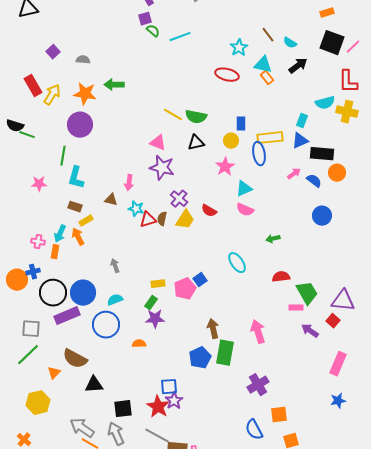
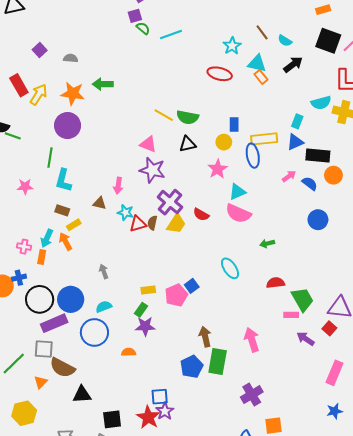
purple cross: (179, 199) -> (170, 202), size x1.4
pink semicircle: (245, 210) -> (238, 213), size x1.4
gray square: (31, 329) -> (44, 349), moved

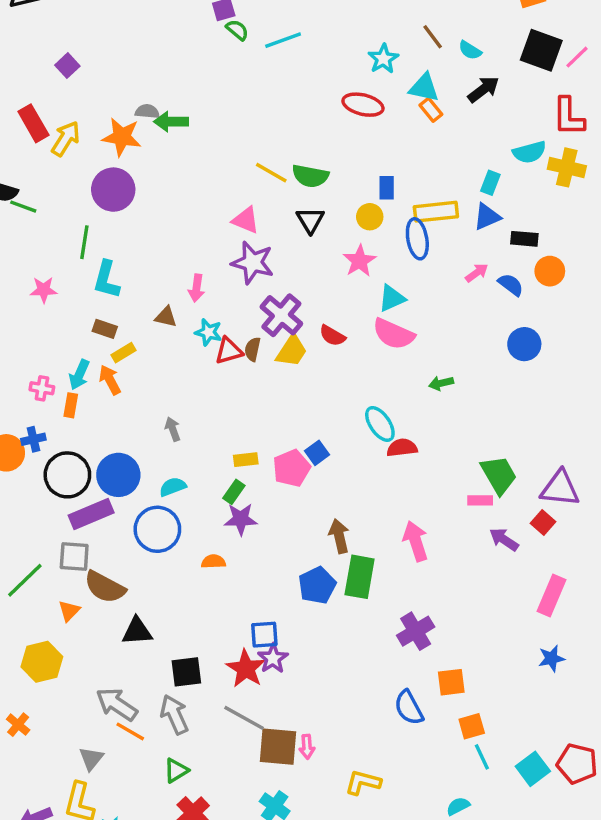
gray semicircle: (71, 58) -> (147, 111), moved
black triangle: (188, 144) -> (310, 220), turned -48
black rectangle: (318, 156) -> (524, 239), size x0.7
red semicircle: (276, 283) -> (402, 448), moved

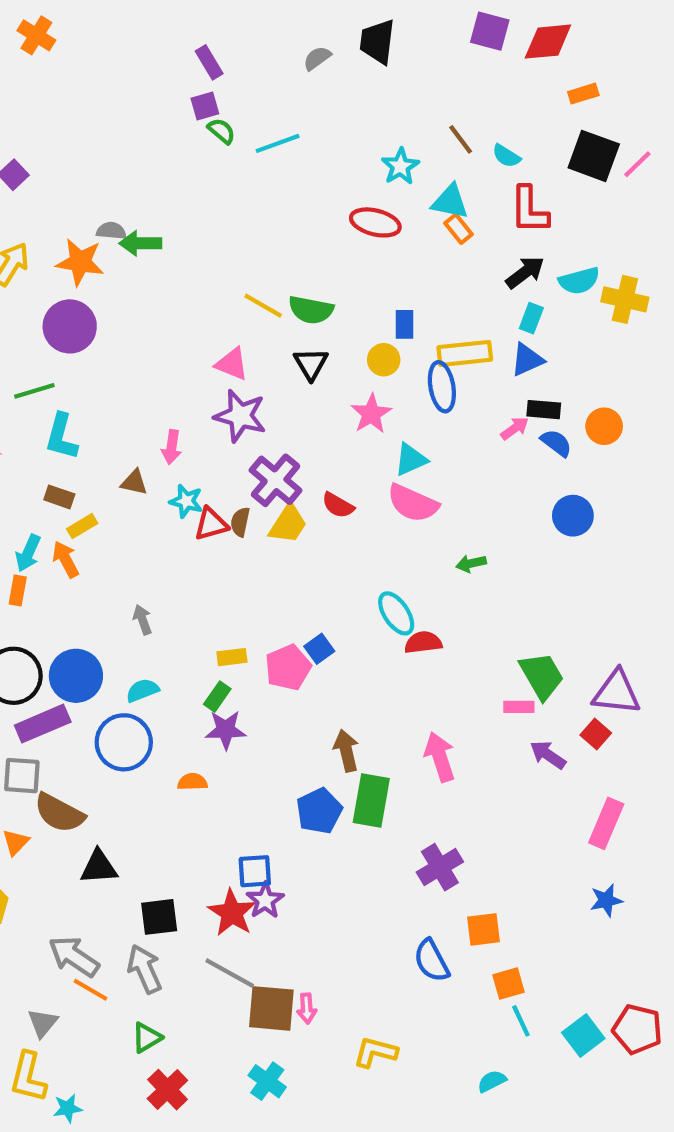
black arrow: (484, 89) -> (525, 272), moved
red L-shape: (568, 117) -> (529, 210), moved
black rectangle: (524, 239) -> (544, 410), moved
green line: (84, 242) -> (34, 391), turned 64

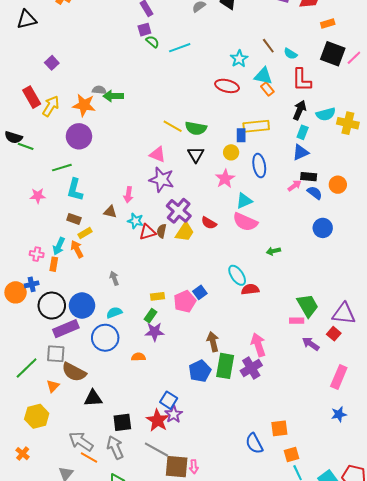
black arrow: (525, 272) -> (300, 110), turned -30
yellow rectangle: (465, 353) -> (256, 126), moved
purple cross: (440, 867) -> (251, 368), moved
blue square: (255, 871) -> (169, 400), turned 36

